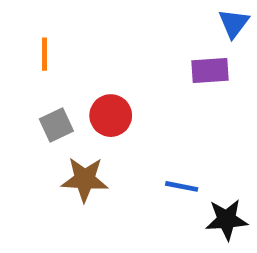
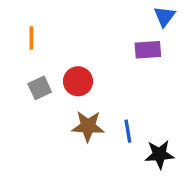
brown star: (85, 179) -> (88, 126), moved
blue line: (182, 186) -> (128, 131), turned 70

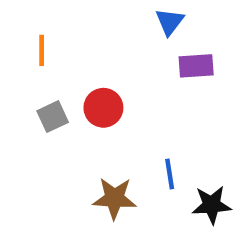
blue triangle: (164, 16) -> (170, 22), moved
brown star: (88, 126) -> (114, 198), moved

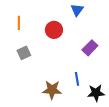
purple rectangle: (196, 66) -> (90, 48), moved, turned -42
red circle: (103, 108) -> (54, 30), moved

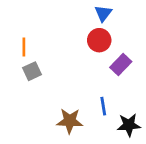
orange line: (19, 23) -> (24, 47), moved
red circle: (54, 30) -> (99, 40), moved

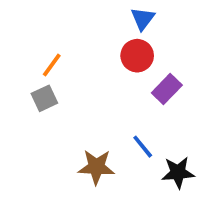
orange line: (24, 47) -> (52, 65), moved, turned 36
blue line: (103, 106) -> (143, 147), turned -30

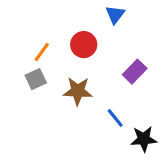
red circle: (137, 56) -> (84, 45), moved
brown star: (96, 167) -> (78, 91), moved

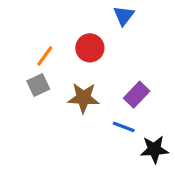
purple rectangle: (135, 72) -> (137, 95), moved
blue line: (115, 118) -> (124, 127), turned -30

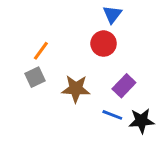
red circle: (90, 48) -> (104, 44), moved
black star: (154, 149) -> (141, 121), moved

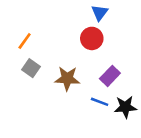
orange line: (41, 51) -> (25, 41), moved
gray square: (35, 77) -> (31, 68), turned -30

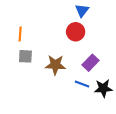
orange line: (25, 41) -> (20, 34), turned -32
gray square: (31, 68) -> (25, 56), turned -32

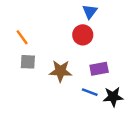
orange line: (20, 34) -> (22, 37), turned -40
purple rectangle: (91, 63) -> (99, 69), turned 35

